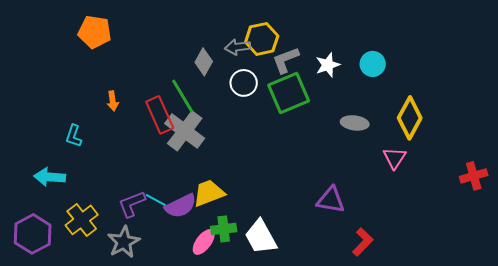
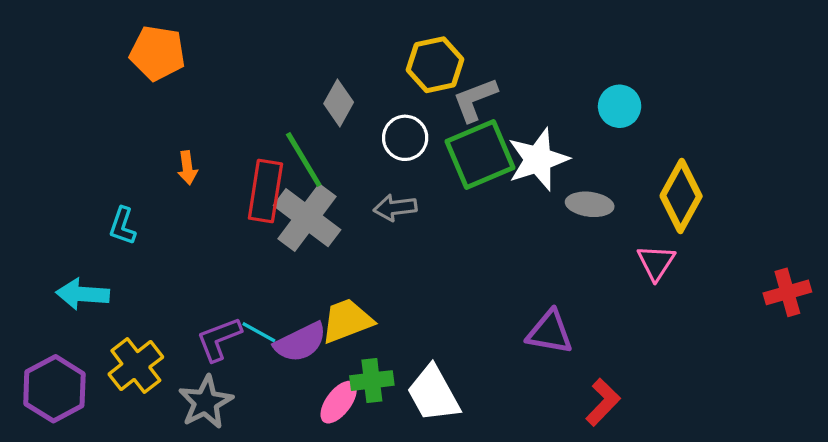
gray arrow: (238, 47) -> (395, 208), moved
white star: (328, 65) -> (538, 159), moved, size x1.5
red rectangle: (160, 115) -> (265, 191), turned 33

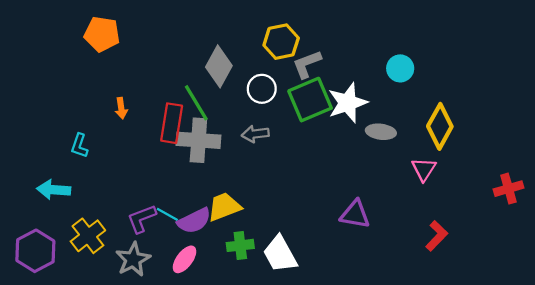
gray diamond: (339, 103) -> (219, 66), size x1.4
gray cross: (307, 218) -> (198, 140), turned -33
pink ellipse: (339, 402) -> (185, 259), moved
red L-shape: (603, 402) -> (437, 236), moved

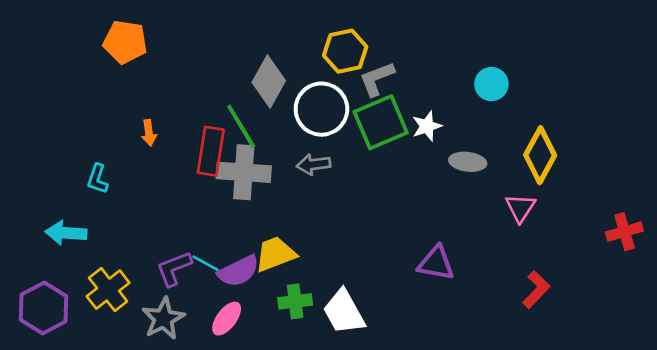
white circle: (262, 89) -> (321, 109), size x1.5
white star: (348, 103) -> (427, 126), size x0.6

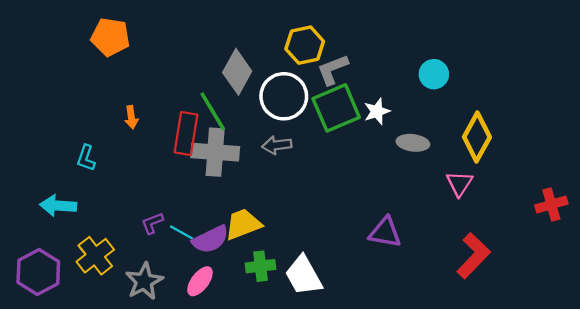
purple L-shape: (174, 268) -> (152, 223), moved, size x0.7
red L-shape: (536, 290) -> (473, 256), size x1.4

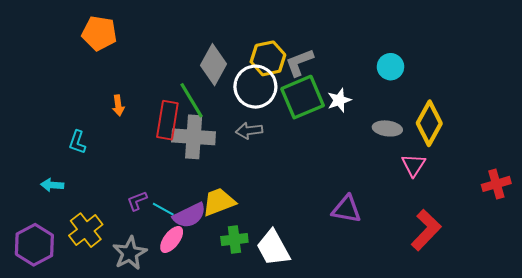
yellow hexagon: (305, 45) -> (268, 58), moved
gray ellipse: (413, 143) -> (387, 128), moved
cyan arrow: (58, 206) -> (52, 185), size x0.7
pink ellipse: (200, 281) -> (172, 239), moved

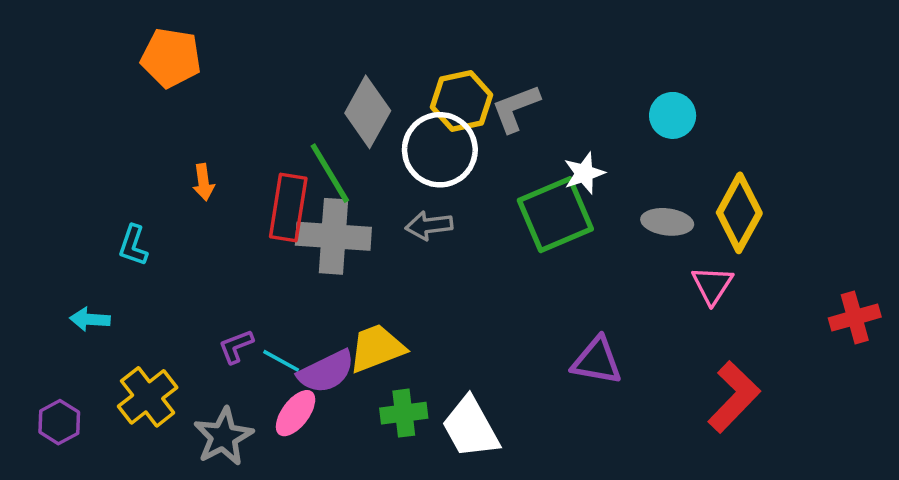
green square: (303, 97) -> (555, 215), moved
purple hexagon: (34, 245) -> (59, 422), size x0.6

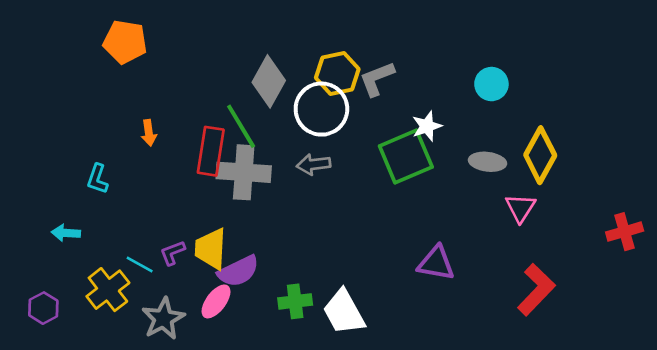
yellow trapezoid: (377, 348) -> (211, 249), moved, turned -66
cyan line: (281, 361) -> (140, 265), moved

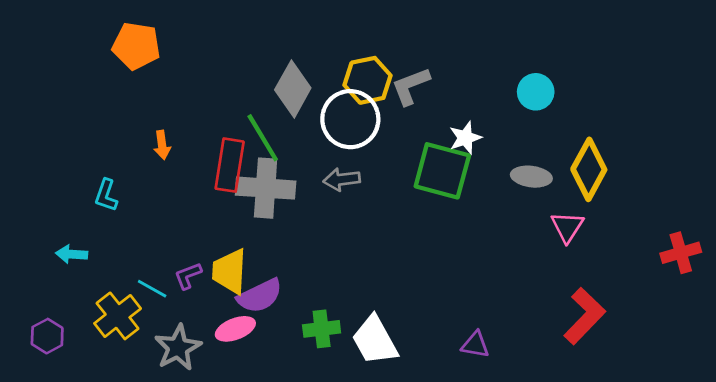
green square: (406, 156) -> (442, 171), turned 38
purple triangle: (436, 263) -> (475, 345), moved, size x0.7
pink ellipse: (216, 301) -> (235, 329), turned 32

